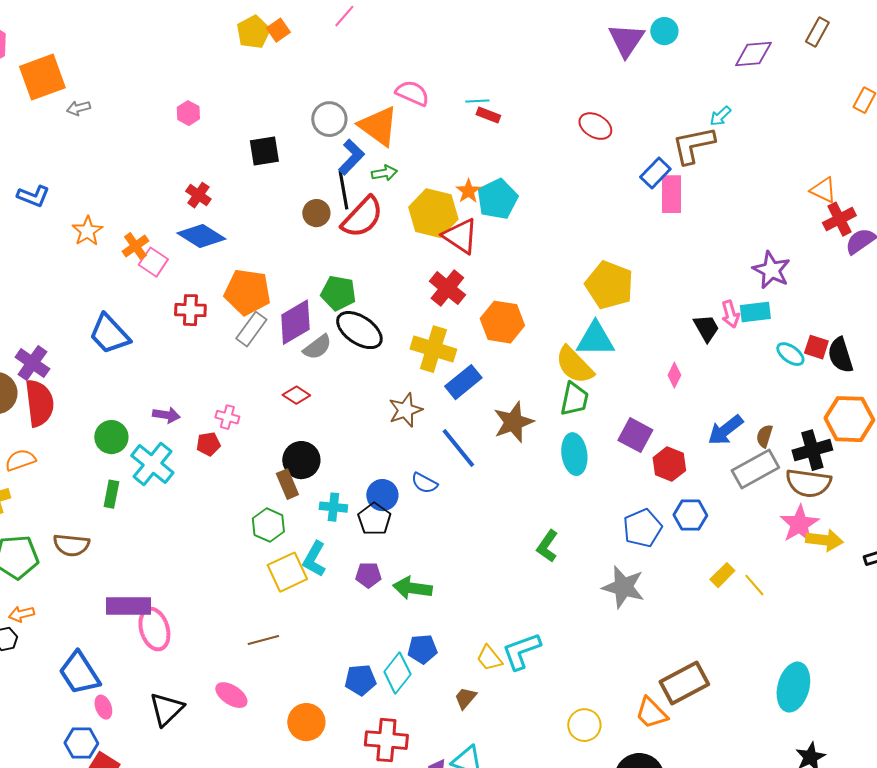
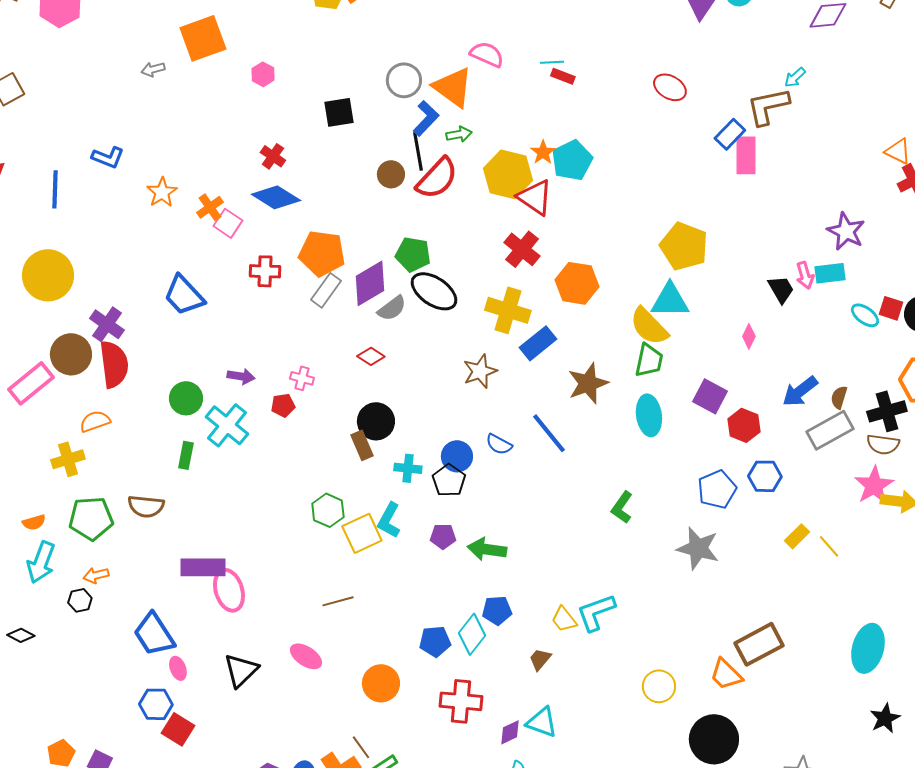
orange square: (42, 77) -> (203, 38), moved
blue line: (458, 448) -> (549, 433), moved
brown semicircle: (808, 483) -> (883, 444), size x0.7
green hexagon: (268, 525) -> (328, 510), moved

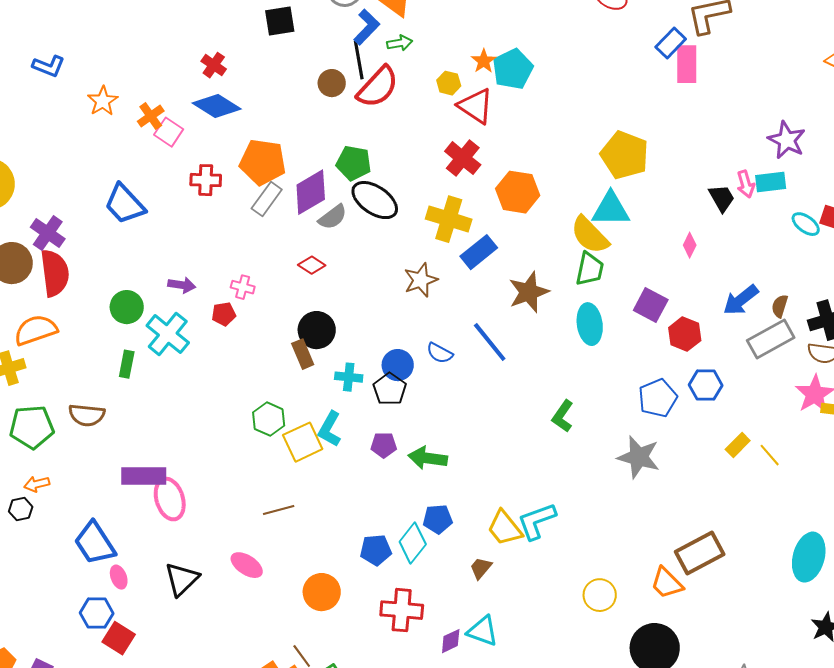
yellow hexagon: (508, 174) -> (449, 83), size x0.5
orange semicircle: (95, 421) -> (36, 330), size x1.4
yellow trapezoid: (564, 619) -> (505, 528), size x1.4

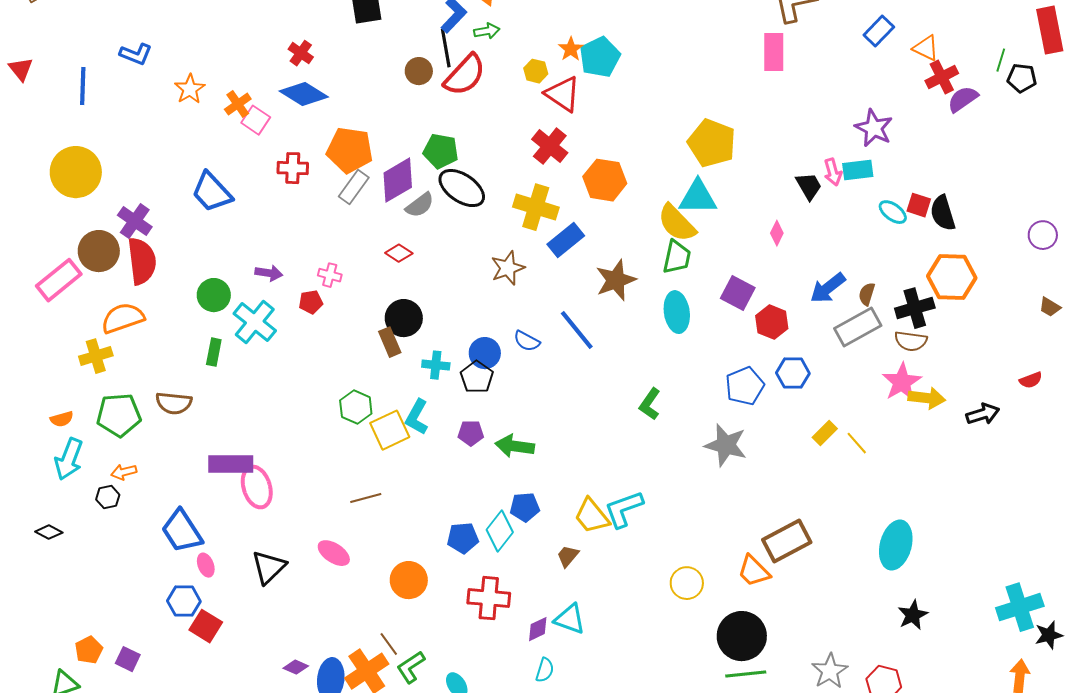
blue rectangle: (671, 43) -> (879, 31), moved

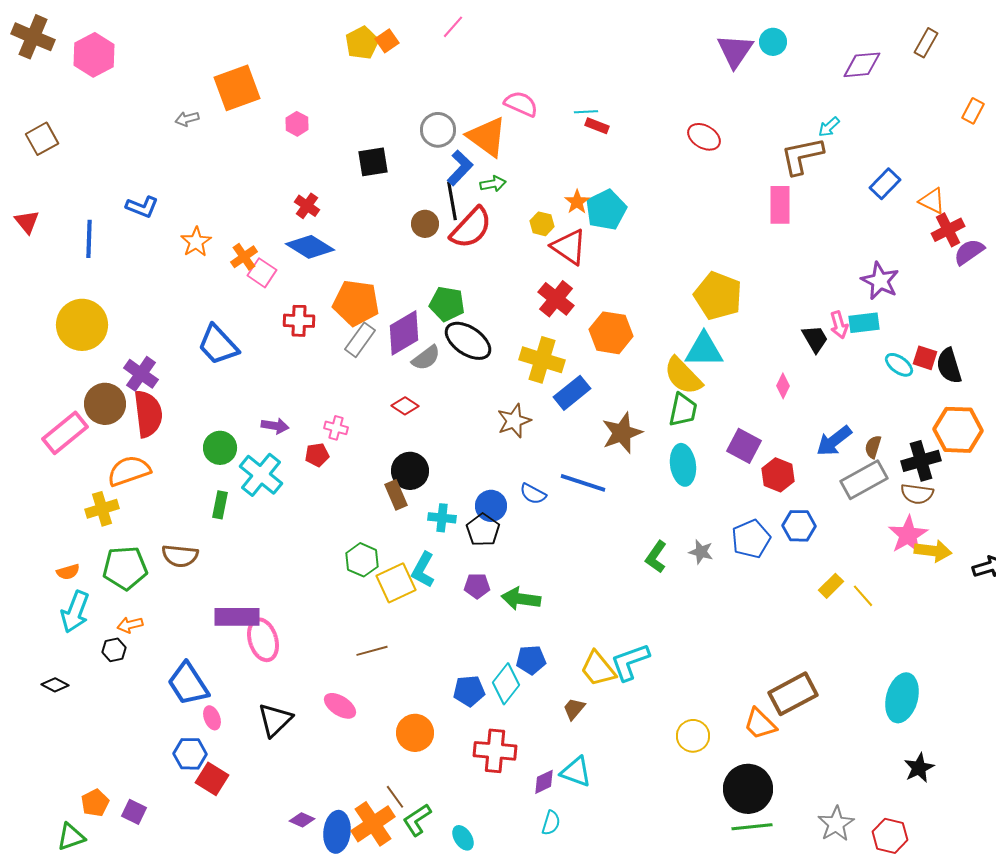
blue line: (577, 330) -> (583, 483), turned -33
gray star: (726, 445) -> (701, 552), moved, size x0.6

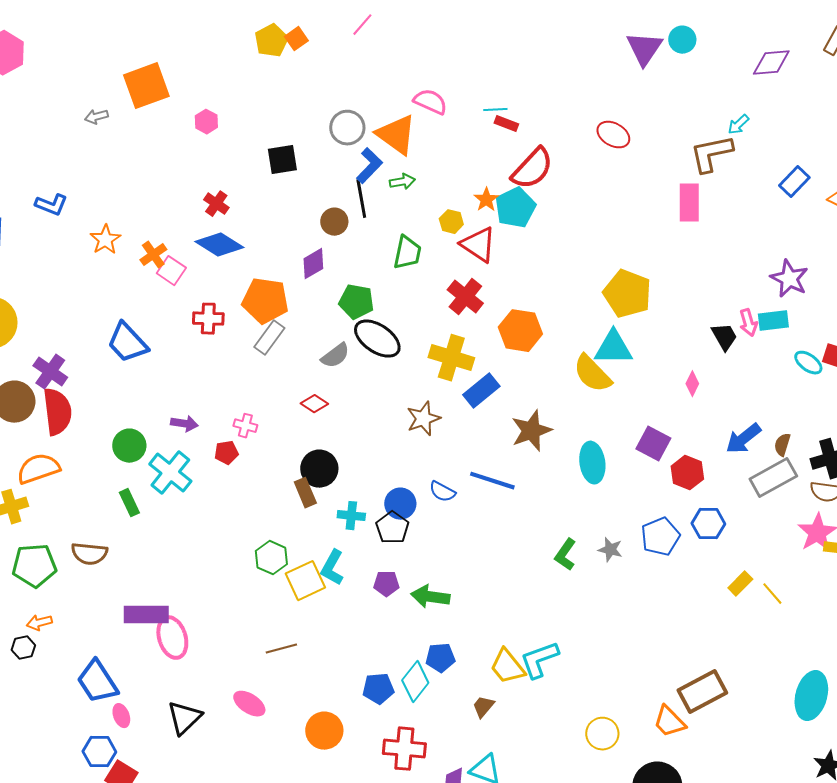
red semicircle: (471, 228) -> (532, 169), moved
purple diamond: (404, 333) -> (313, 264), moved, size x0.7
green trapezoid: (683, 410) -> (407, 253), moved
green rectangle: (220, 505) -> (129, 503), turned -36

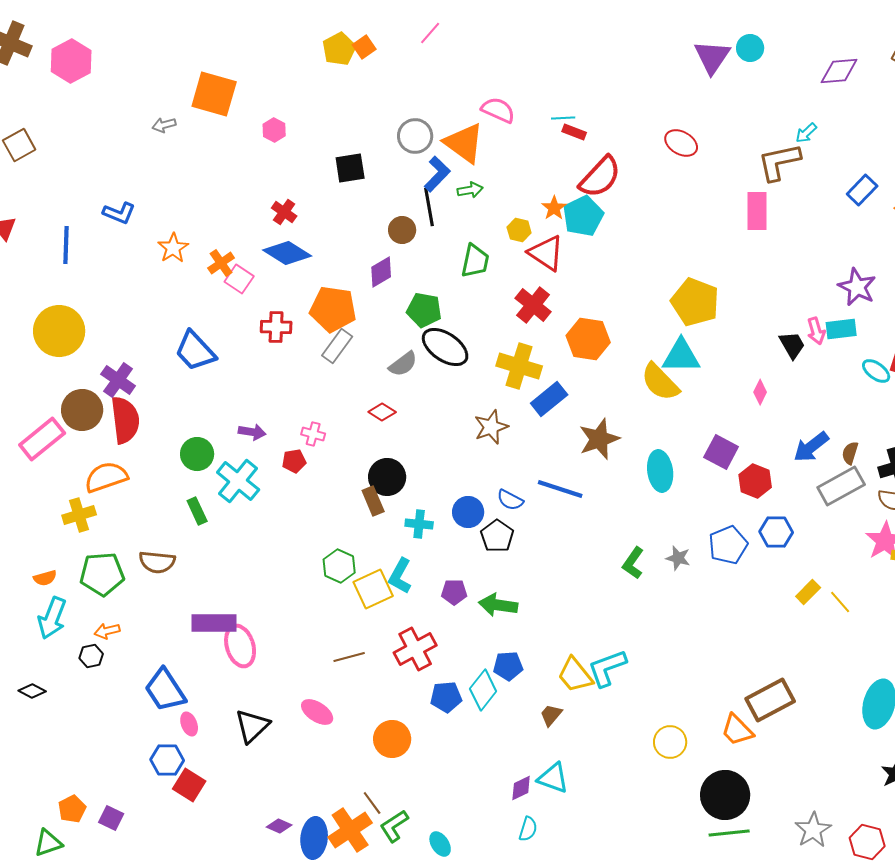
orange square: (146, 86) -> (214, 94), turned 36
black pentagon: (392, 528) -> (497, 536), moved
red cross: (404, 749) -> (415, 649), moved, turned -33

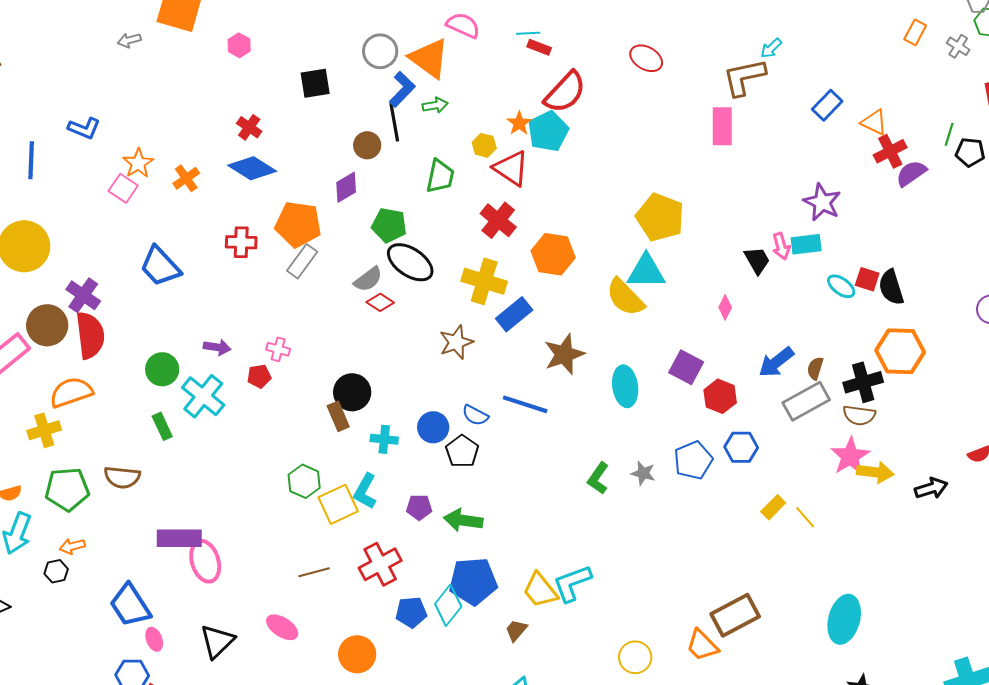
pink square: (239, 279) -> (123, 188), moved
red diamond: (382, 412) -> (380, 302), moved
blue pentagon: (508, 666) -> (473, 581), size x1.6

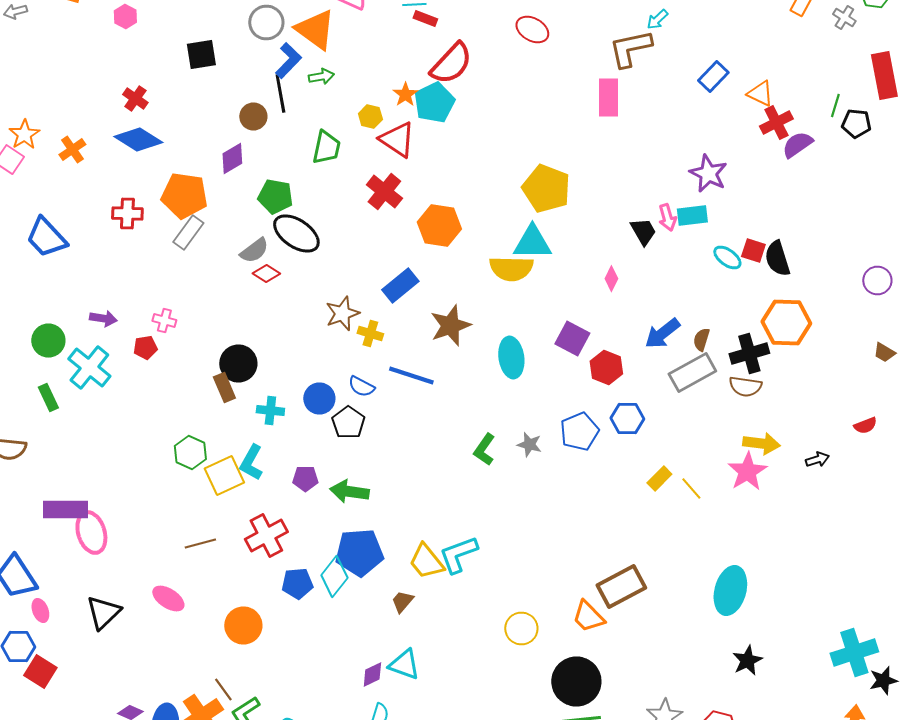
yellow cross: (484, 281) -> (370, 334), moved, size x0.6
yellow semicircle: (625, 297) -> (511, 268), turned -45
pink star: (850, 456) -> (747, 472), moved
black arrow: (931, 488) -> (817, 460), size x0.7

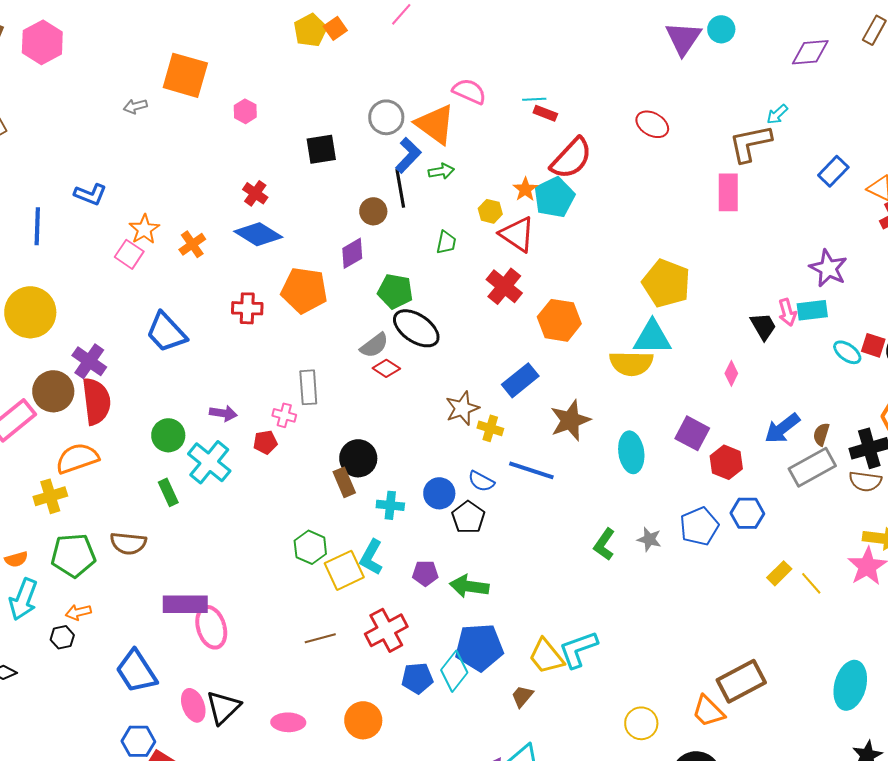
green trapezoid: (326, 148) -> (446, 242), size x0.7
gray rectangle: (188, 232) -> (308, 387), moved, turned -40
pink ellipse: (168, 598) -> (288, 722), moved, turned -32
pink ellipse: (40, 610) -> (193, 705), moved, size x1.4

